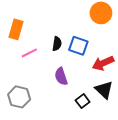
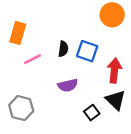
red arrow: (103, 63) -> (114, 70), turned 120
purple semicircle: (61, 76) -> (68, 85), turned -84

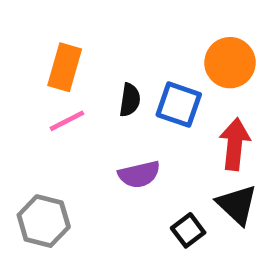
orange circle: (112, 15) -> (230, 63), moved
orange rectangle: (18, 33) -> (65, 67), moved

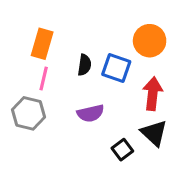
pink line: (67, 121) -> (44, 79), turned -50
gray hexagon: (44, 221) -> (28, 113), moved

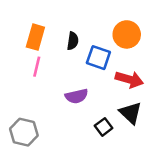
black semicircle: (84, 65) -> (73, 41), moved
red arrow: (153, 94) -> (129, 79), turned 100
gray hexagon: (28, 113) -> (24, 132), moved

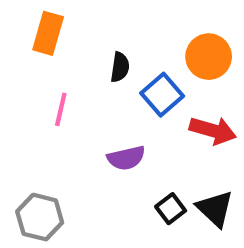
orange rectangle: (35, 37) -> (48, 33), moved
blue square: (98, 58) -> (162, 95), turned 30
black triangle: (131, 113) -> (215, 209), moved

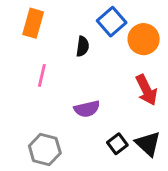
blue square: (162, 95) -> (112, 22), moved
red arrow: (213, 130) -> (146, 90), turned 48
gray hexagon: (40, 217) -> (45, 150), moved

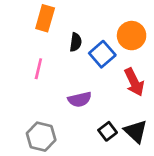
blue square: (112, 22) -> (102, 54), moved
orange rectangle: (33, 23) -> (45, 18), moved

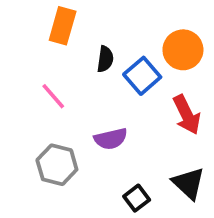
pink line: (38, 69) -> (53, 96), turned -54
black square: (108, 131) -> (137, 198), moved
gray hexagon: (41, 137) -> (57, 165), moved

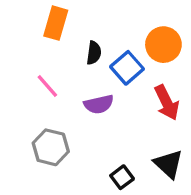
purple semicircle: (111, 139) -> (99, 104), moved

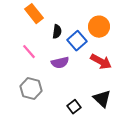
orange rectangle: (56, 23) -> (34, 14), turned -54
red arrow: (167, 103) -> (101, 62), turned -35

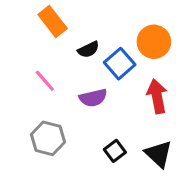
black semicircle: (57, 32) -> (88, 50), turned 56
red arrow: (101, 62) -> (157, 96), turned -130
black square: (74, 107) -> (115, 151), moved

